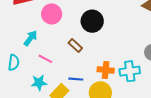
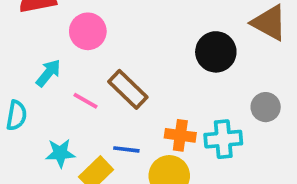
black circle: (92, 21) -> (216, 52), moved
brown rectangle: (75, 46) -> (128, 89), size x1.5
pink line: (45, 59) -> (85, 101), moved

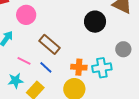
pink line: (85, 101) -> (24, 61), moved
blue line: (126, 149) -> (46, 67), moved, turned 40

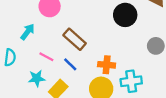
cyan cross: (102, 68) -> (131, 81), moved

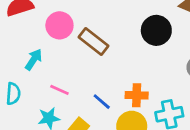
brown rectangle: (75, 39) -> (93, 41), moved
blue line: (70, 64) -> (102, 102), moved

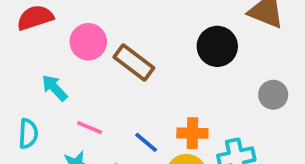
cyan arrow: (34, 60) -> (54, 88), turned -75

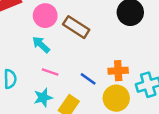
cyan arrow: (54, 88) -> (41, 45), moved

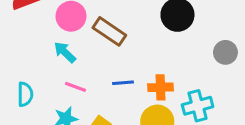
blue line: (88, 79) -> (123, 83), moved, turned -42

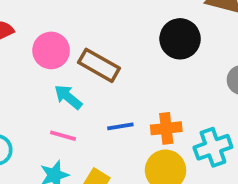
cyan arrow: (65, 52) -> (68, 97), moved

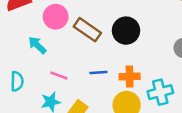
black circle: (180, 39) -> (126, 31), moved
cyan arrow: (68, 97) -> (37, 45), moved

